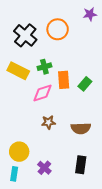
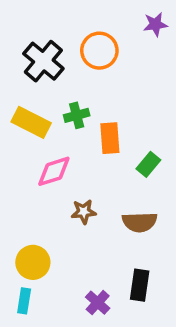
green rectangle: (85, 84) -> (148, 164), moved
pink diamond: (42, 93) -> (54, 171), moved
purple cross: (44, 168) -> (98, 303), moved

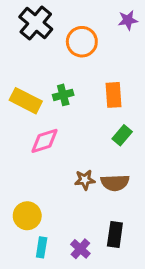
black cross: (43, 61) -> (36, 23), moved
orange rectangle: (110, 138) -> (113, 95), moved
brown star: (84, 212) -> (85, 180), moved
cyan rectangle: (24, 301) -> (42, 247), moved

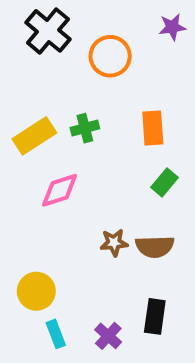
yellow rectangle: (26, 101) -> (34, 136), turned -60
cyan rectangle: (42, 247) -> (56, 334), turned -30

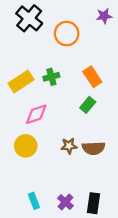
orange rectangle: (153, 128) -> (92, 77), turned -30
green rectangle: (165, 182) -> (88, 105), moved
yellow circle: (36, 291) -> (26, 146), moved
black rectangle: (155, 316) -> (94, 203), moved

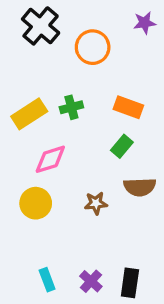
orange rectangle: (92, 77) -> (128, 107), turned -36
brown semicircle: (94, 148) -> (140, 187), moved

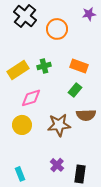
brown star: (96, 203) -> (59, 125), size x1.6
cyan rectangle: (47, 280) -> (20, 174), moved
purple cross: (91, 281) -> (57, 165), moved

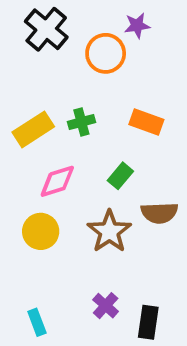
purple star: (89, 14) -> (137, 26), moved
green rectangle: (75, 90) -> (120, 176), moved
brown star: (59, 125) -> (109, 231), turned -30

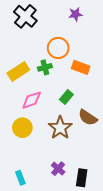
orange circle: (106, 53) -> (58, 48), moved
brown semicircle: (159, 213) -> (88, 117), turned 36

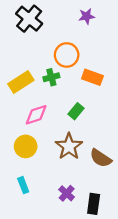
brown semicircle: (88, 117) -> (101, 158), moved
cyan rectangle: (20, 178) -> (23, 185), moved

